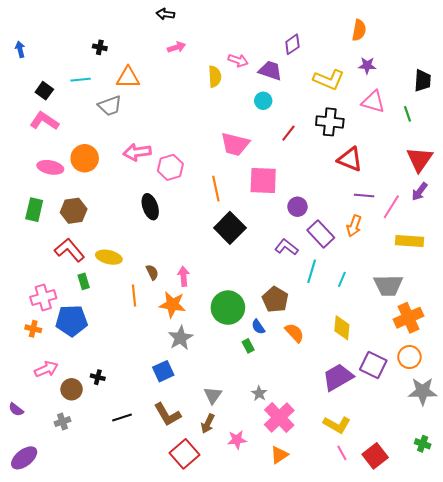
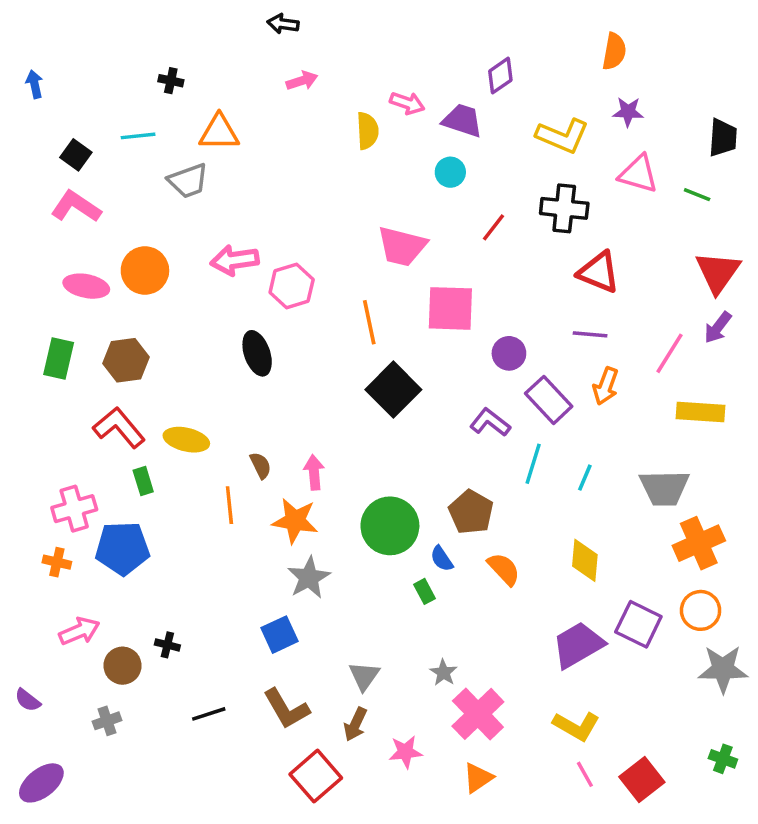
green line: (407, 114) -> (697, 195), turned -49
purple line: (364, 196) -> (590, 334), moved

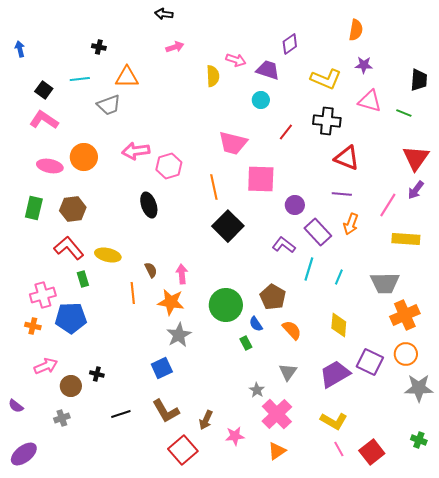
gray triangle: (364, 676) -> (288, 372), moved

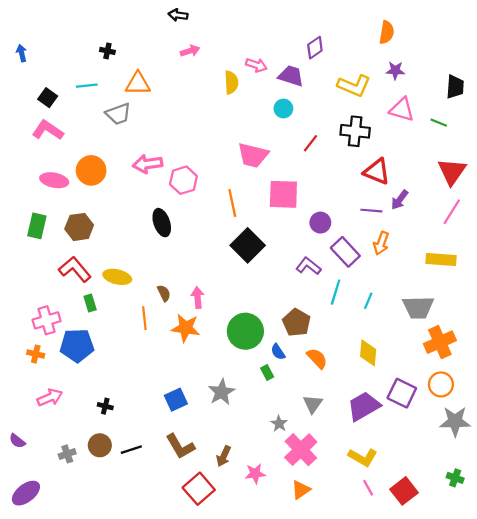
purple arrow: (416, 190) -> (400, 200), moved
pink line: (388, 205) -> (452, 212), moved
gray star: (179, 335) -> (221, 392), moved
brown circle: (71, 386) -> (100, 445), moved

